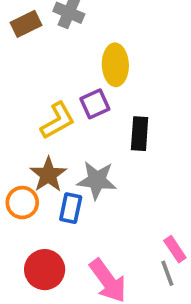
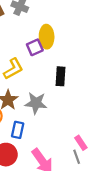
purple square: (95, 104) -> (35, 47), moved
blue rectangle: (71, 208) -> (18, 130), moved

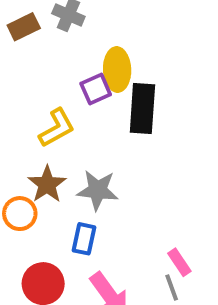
black rectangle: (60, 76) -> (142, 108), moved, size x1.4
blue rectangle: (18, 130) -> (84, 239), moved

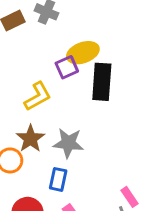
yellow ellipse: (117, 70) -> (83, 53), turned 72

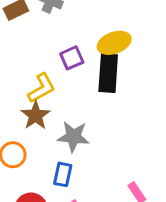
yellow ellipse: (83, 53) -> (114, 43), moved
brown star: (30, 139) -> (36, 115), moved

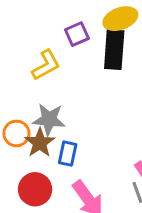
brown star: (36, 115) -> (40, 143), moved
gray star: (73, 137) -> (49, 119), moved

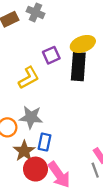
brown star: (40, 143) -> (24, 151), moved
red circle: (35, 189) -> (35, 169), moved

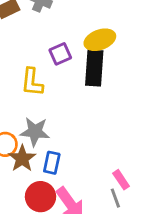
yellow L-shape: (29, 78) -> (32, 82), turned 125
brown star: (24, 151) -> (22, 158), moved

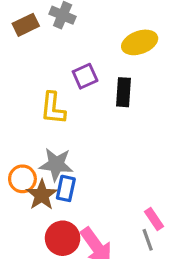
yellow ellipse: (100, 40) -> (140, 42), moved
black rectangle: (94, 68) -> (124, 92), size x0.7
blue rectangle: (52, 163) -> (66, 188), moved

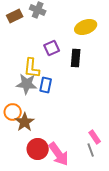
gray star: (56, 164) -> (27, 84), moved
blue rectangle: (66, 188) -> (46, 85), moved

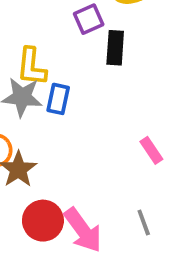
purple square: (52, 48) -> (89, 19), moved
pink rectangle: (95, 137) -> (151, 150), moved

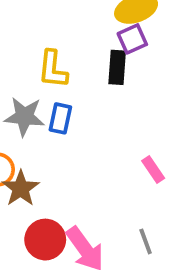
purple square: (89, 19) -> (132, 39), moved
yellow L-shape: (32, 67) -> (53, 69), moved

